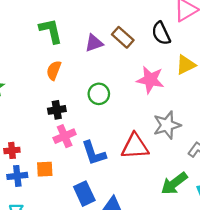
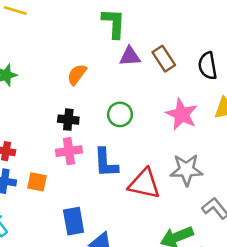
green L-shape: (51, 31) -> (114, 23), moved
blue L-shape: (94, 153) -> (106, 163), moved

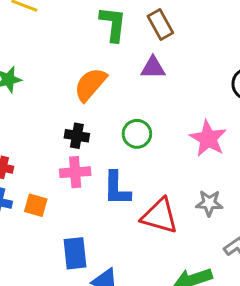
green L-shape: (114, 23) -> (113, 24), moved
brown rectangle: (164, 59) -> (160, 25), moved
orange semicircle: (77, 75) -> (90, 84), size x1.4
gray star: (186, 170) -> (209, 203), size x0.7

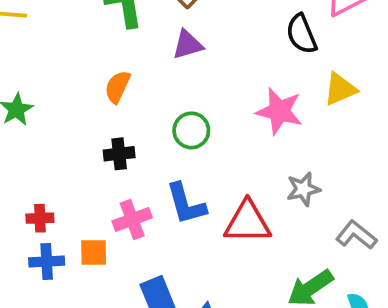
orange semicircle: (90, 84) -> (117, 87), size x0.7
pink cross: (75, 172) -> (132, 219), moved

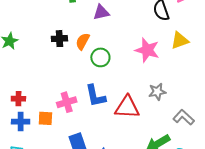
orange semicircle: (117, 87) -> (83, 41), moved
black cross: (119, 154) -> (59, 39), moved

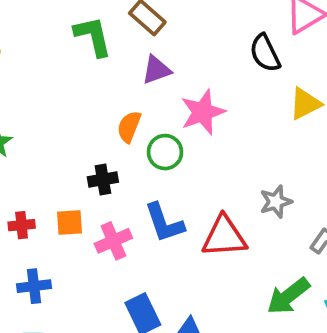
black cross: (59, 39) -> (103, 179), moved
pink star: (147, 50) -> (203, 112), moved, turned -30
red cross: (18, 99) -> (22, 225), moved
orange square: (45, 118) -> (69, 222), moved

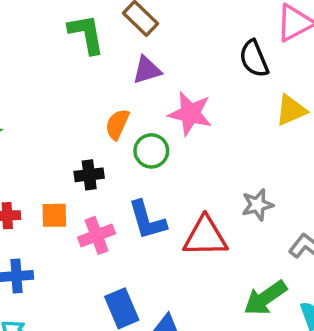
pink star: (203, 112) -> (190, 114), turned 30

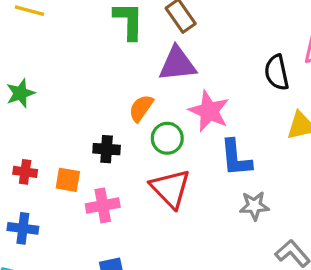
purple triangle: (147, 70) -> (177, 64), size x1.4
blue L-shape: (147, 220) -> (236, 158), moved
red triangle: (205, 237) -> (170, 188), moved, turned 36

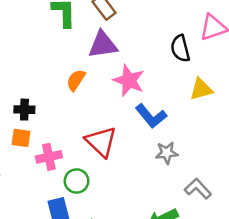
green circle: (167, 138) -> (77, 181), moved
black cross: (107, 149) -> (24, 110), moved
blue L-shape: (236, 158) -> (151, 116), turned -32

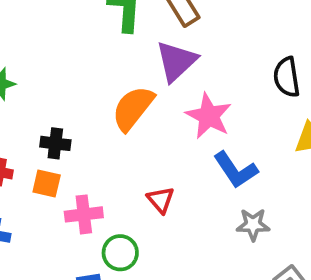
purple triangle: (103, 45) -> (176, 61), turned -40
orange semicircle: (76, 80) -> (133, 108), size x1.5
red triangle: (101, 142) -> (161, 200), size x0.6

